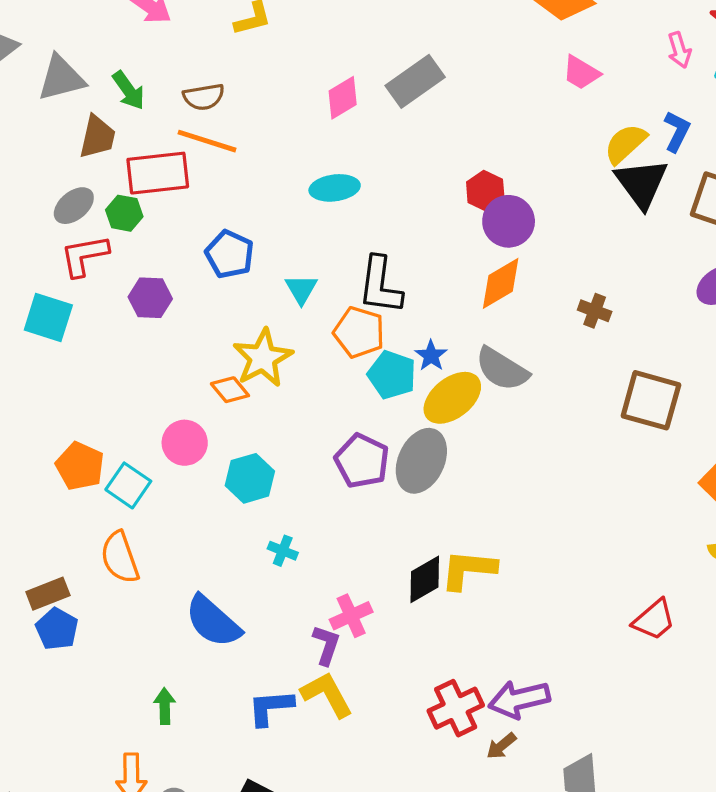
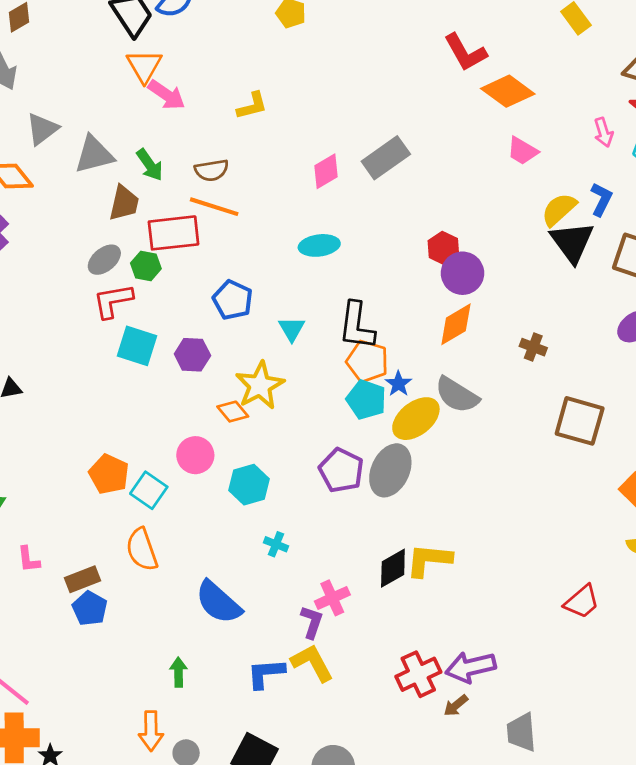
purple hexagon: (150, 298) -> (192, 355), moved
cyan square: (48, 318) -> (137, 346), moved
orange pentagon: (359, 332) -> (367, 361), moved

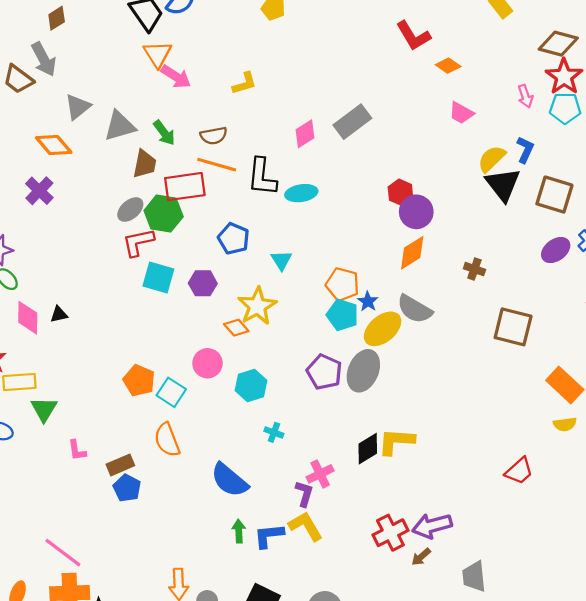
orange diamond: (508, 91) -> (448, 66), size x0.6
green hexagon: (146, 266) -> (164, 214), size x1.6
black L-shape: (357, 326) -> (262, 177), moved
green arrow: (178, 672) -> (239, 531), moved

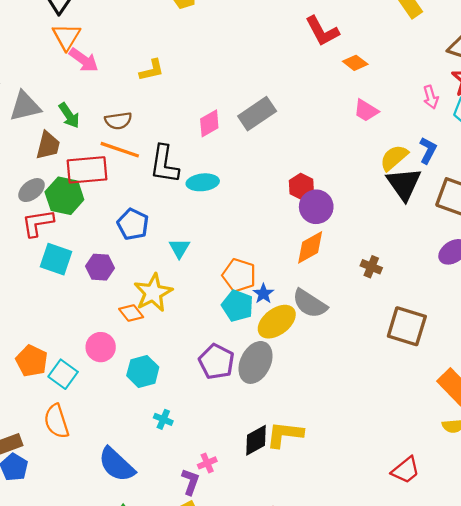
pink cross: (320, 474) -> (207, 463), size x0.7

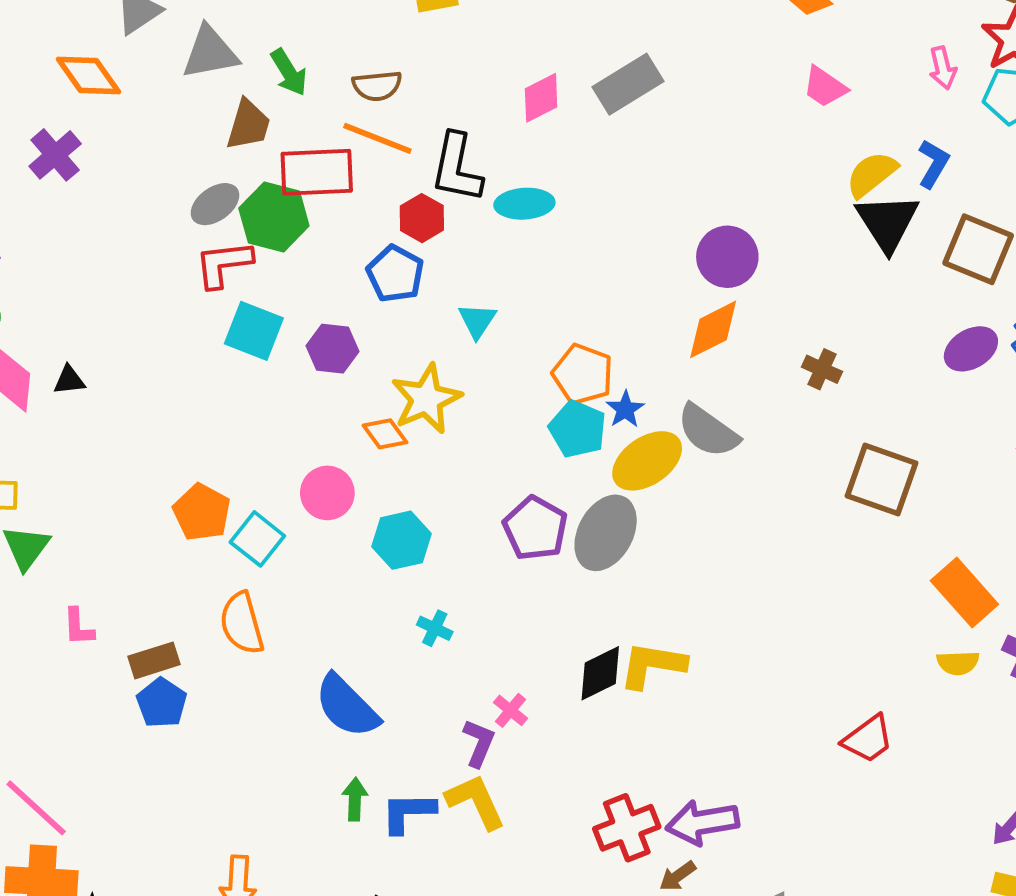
red hexagon: (301, 186) -> (422, 218), moved
pink cross: (207, 463) -> (510, 710), turned -30

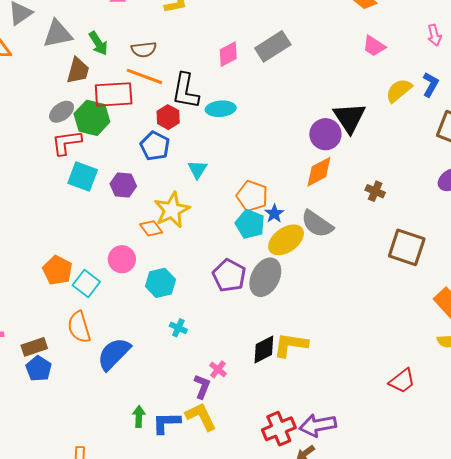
black triangle: (887, 222) -> (349, 118), moved
blue semicircle: (347, 706) -> (114, 354), moved, turned 90

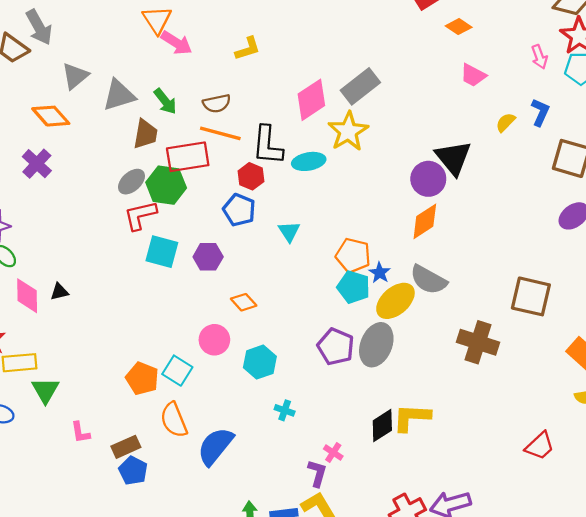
pink diamond: (228, 54) -> (311, 100), size x1.4
yellow semicircle: (399, 91) -> (506, 122), size x0.7
brown cross: (375, 191) -> (478, 342), moved, size x1.8
yellow star: (172, 210) -> (348, 131), moved
orange pentagon: (57, 270) -> (142, 378), moved

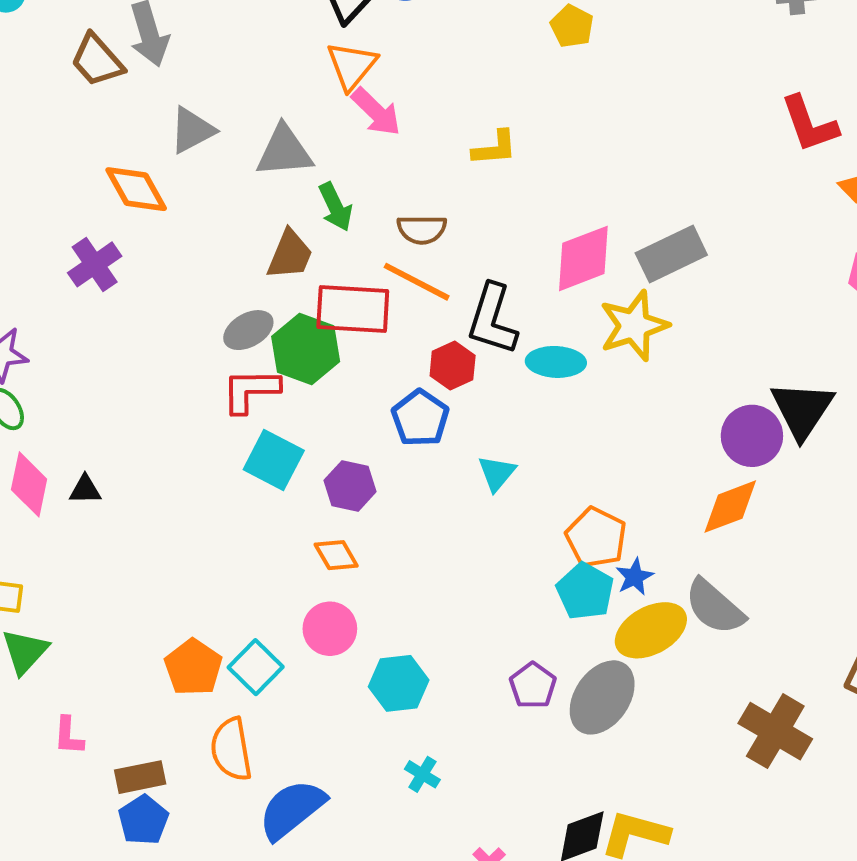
gray triangle: (119, 95) -> (284, 151), moved
orange diamond: (244, 302) -> (336, 555), moved
purple pentagon: (336, 347) -> (533, 686), size x0.7

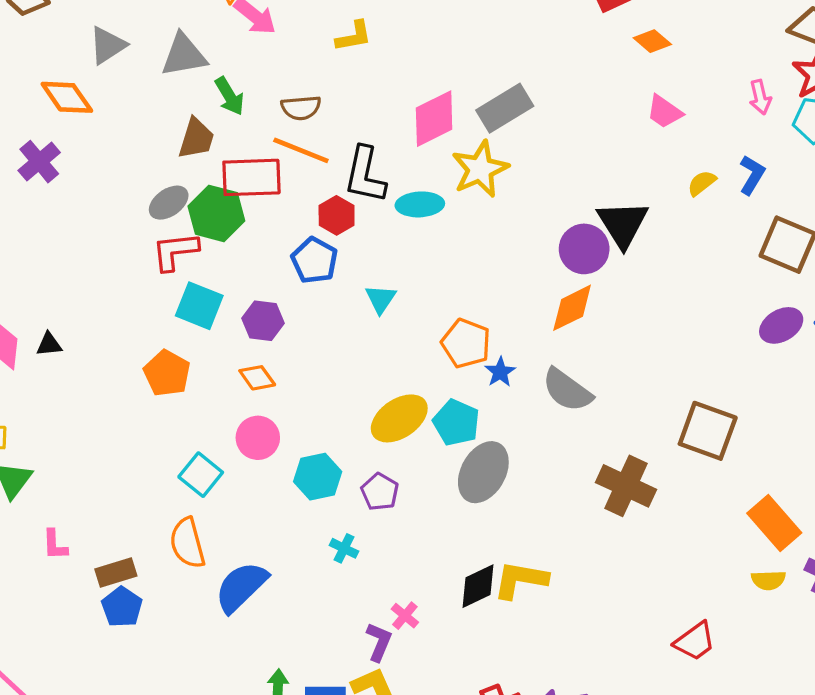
cyan pentagon: (585, 591) -> (456, 423), moved
yellow ellipse: (651, 630) -> (399, 418), moved
orange pentagon: (193, 667) -> (167, 373), moved
purple pentagon: (533, 686) -> (380, 492), moved

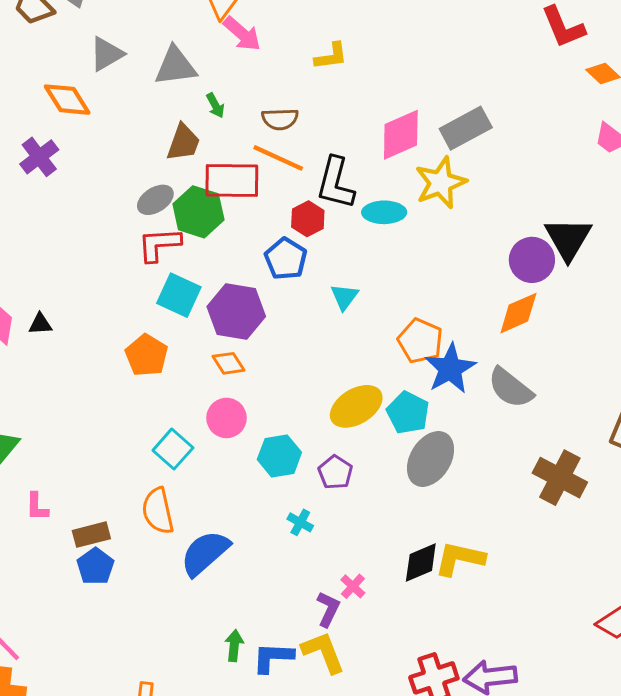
green arrow: (229, 96) -> (215, 105), size x0.7
purple hexagon: (263, 321) -> (236, 312), size x1.5
blue star: (500, 372) -> (450, 368), size x1.8

